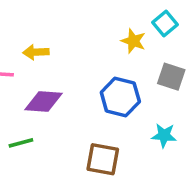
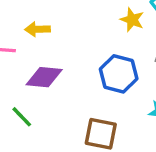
green line: (21, 143) -> (22, 117), turned 60

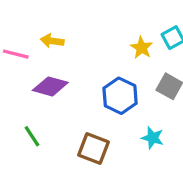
green line: (22, 117) -> (32, 136), moved

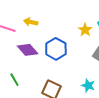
purple diamond: (50, 86) -> (28, 50), turned 30
blue hexagon: (120, 96) -> (56, 49), moved

